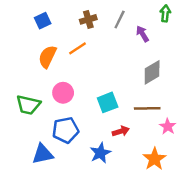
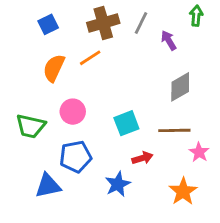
brown cross: (88, 19) -> (103, 23), size x1.5

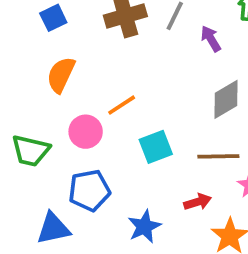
orange line: (90, 58) -> (122, 105), moved
red arrow: (142, 158) -> (197, 202), moved

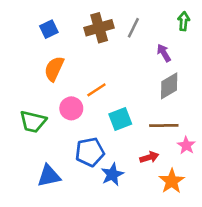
purple arrow: (211, 39) -> (164, 53), moved
blue pentagon: (89, 190) -> (90, 152), moved

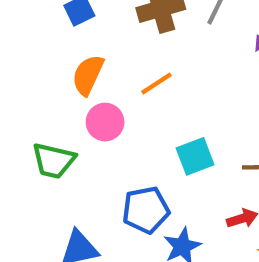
orange line: (96, 90) -> (156, 83), moved
pink circle: (71, 108) -> (105, 122), moved

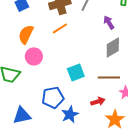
orange line: (156, 83) -> (60, 28), moved

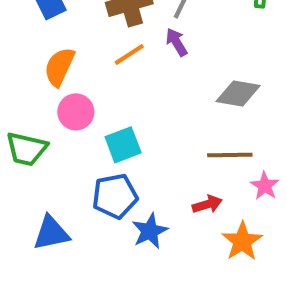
purple arrow: (109, 22) -> (176, 42), moved
gray diamond: (113, 47) -> (238, 93), turned 40
cyan square: (76, 72) -> (123, 145), moved

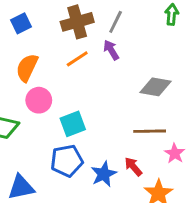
red arrow: (207, 204) -> (133, 167), turned -114
blue star: (150, 231) -> (104, 174), moved

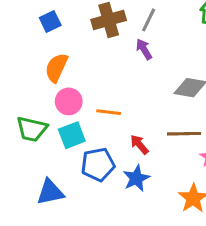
orange line: (77, 59) -> (109, 112), moved, turned 40
cyan square: (73, 124) -> (72, 135), moved
red arrow: (133, 167) -> (139, 144), moved

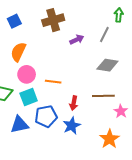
gray line: (149, 20) -> (104, 34), moved
purple arrow: (144, 49) -> (77, 40), turned 96
red arrow: (139, 144) -> (74, 103), turned -128
blue triangle: (50, 192) -> (19, 125), moved

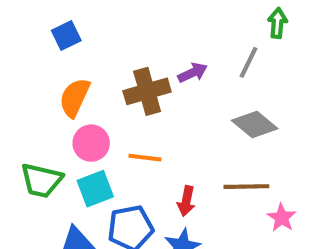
brown cross: (53, 20) -> (147, 91), moved
gray diamond: (107, 65) -> (255, 124), turned 30

